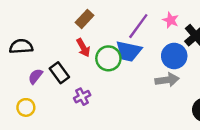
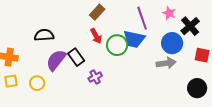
purple line: (138, 26) -> (142, 18), turned -55
purple semicircle: (35, 76) -> (56, 60), size x1.6
yellow circle: (26, 107) -> (37, 83), moved

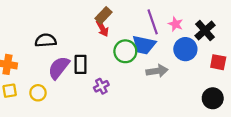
pink star: (169, 13) -> (176, 24), moved
red arrow: (96, 36) -> (102, 28), moved
black rectangle: (76, 57) -> (81, 64), turned 36
gray arrow: (166, 63) -> (157, 71), moved

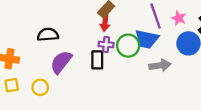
red arrow: (102, 28) -> (105, 23), turned 35
black rectangle: (81, 64) -> (97, 60), moved
purple cross: (101, 86) -> (106, 44), moved, turned 32

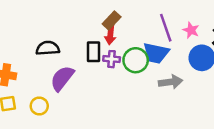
black rectangle: (97, 60) -> (93, 52), moved

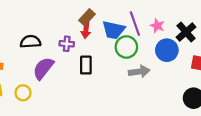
black rectangle: (93, 52) -> (86, 65), moved
blue trapezoid: (156, 53) -> (114, 30), moved
purple cross: (112, 59) -> (67, 44), moved
green circle: (136, 60) -> (126, 47), moved

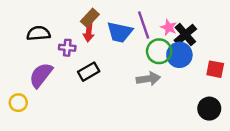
black cross: (186, 32) -> (185, 35), moved
black semicircle: (30, 42) -> (39, 33), moved
green circle: (126, 47) -> (159, 51), moved
black rectangle: (86, 65) -> (89, 72), turned 60

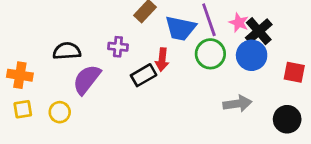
red arrow: (89, 32) -> (162, 60), moved
black semicircle: (39, 33) -> (67, 51), moved
green circle: (159, 51) -> (210, 54), moved
gray arrow: (148, 79) -> (237, 104), moved

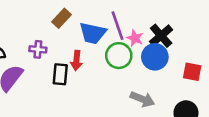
pink star: (239, 23) -> (135, 38), moved
black rectangle: (144, 75) -> (60, 74), turned -55
gray arrow: (237, 104) -> (142, 99), turned 30

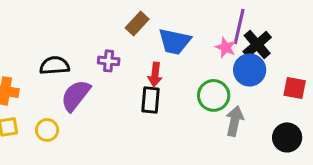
purple line: (118, 26) -> (239, 26), moved, turned 32
green circle: (119, 56) -> (214, 95), moved
black rectangle: (60, 74) -> (151, 100), moved
gray arrow: (142, 99) -> (235, 121), turned -100

